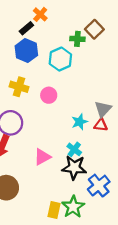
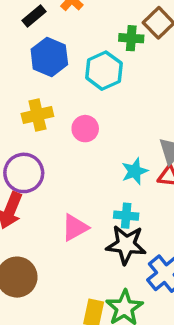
black rectangle: (26, 28) -> (34, 16), moved
yellow cross: (19, 87) -> (37, 115), turned -30
cyan cross: (74, 149) -> (126, 216), turned -32

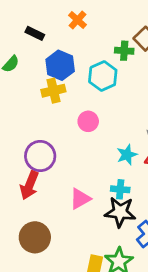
black rectangle: (34, 16) -> (35, 33), moved, turned 66
yellow cross: (37, 115) -> (53, 91), moved

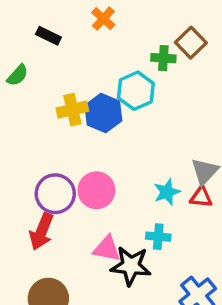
blue hexagon: (60, 65) -> (103, 113), moved
pink circle: (88, 121) -> (96, 190), moved, size x1.4
pink triangle: (80, 199) -> (107, 249), turned 40
black star: (120, 212) -> (131, 266), moved

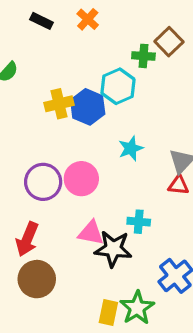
black rectangle: (48, 36) -> (42, 21), moved
cyan star: (167, 192) -> (131, 148), moved
red arrow: (42, 231) -> (27, 239), moved

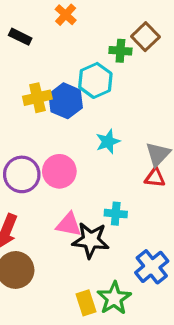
black rectangle: (42, 21) -> (20, 37), moved
yellow rectangle: (108, 313) -> (86, 303), turned -30

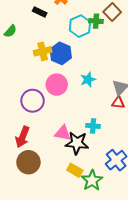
black rectangle: (20, 37) -> (40, 12), moved
cyan hexagon: (95, 80) -> (80, 26), moved
pink circle: (59, 171) -> (57, 85), moved
yellow rectangle: (86, 303) -> (75, 170), moved, turned -42

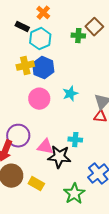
cyan hexagon: (80, 26) -> (40, 39), moved
purple circle: (33, 101) -> (18, 136), moved
yellow rectangle: (75, 170) -> (36, 184), moved

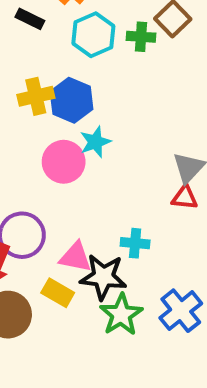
cyan hexagon: (40, 39) -> (93, 35), moved
cyan star: (70, 94) -> (95, 142), moved
yellow rectangle: (36, 184) -> (58, 293), moved
green star: (74, 194) -> (121, 315), moved

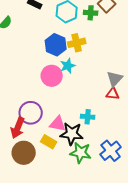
yellow cross: (36, 96) -> (77, 43), moved
green star: (121, 315) -> (81, 153), turned -30

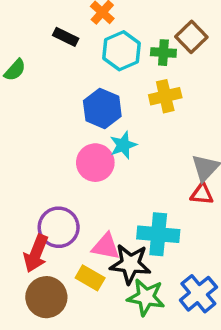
yellow cross: (77, 43) -> (165, 96), moved
cyan cross: (88, 117) -> (158, 234), size x1.6

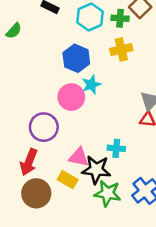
purple circle: (59, 227) -> (44, 127), moved
cyan cross: (158, 234) -> (116, 148), size x0.6

